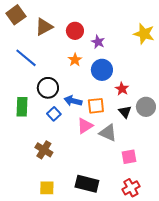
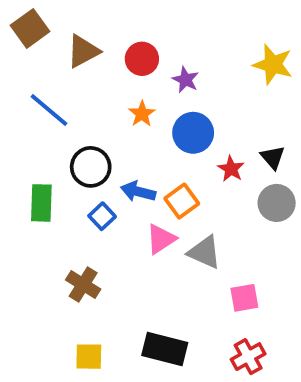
orange square: (96, 106) -> (182, 201), turned -30
black triangle: (125, 112) -> (273, 157), moved

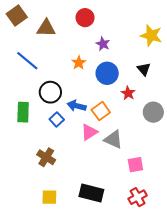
brown triangle: (83, 51) -> (46, 28), turned 30
red circle: (142, 59) -> (85, 18), moved
black triangle: (273, 157) -> (144, 69), moved

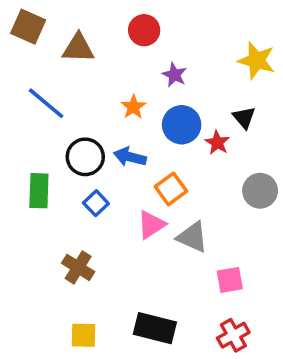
brown square: (17, 16) -> (28, 27), turned -30
red star: (128, 93) -> (217, 143), moved
blue arrow: (77, 106) -> (130, 157), moved

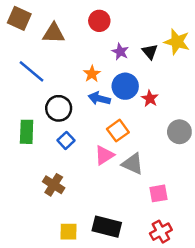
black triangle: (244, 118) -> (150, 52), moved
blue arrow: (130, 157) -> (99, 98), moved
yellow square: (83, 335) -> (68, 232), moved

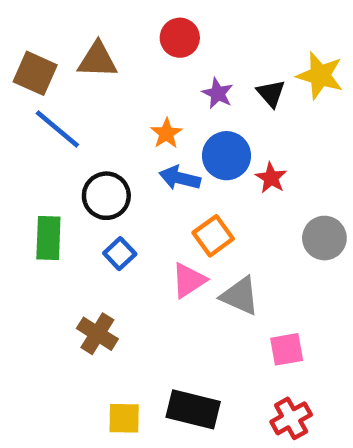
brown square: (19, 18) -> (35, 73), moved

